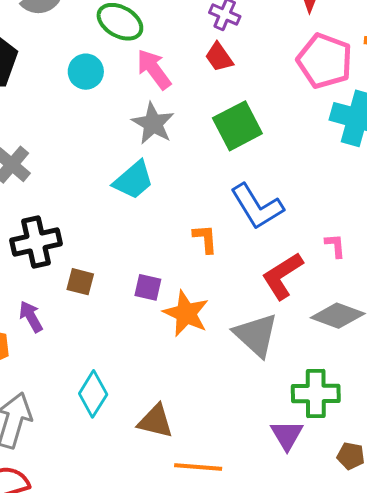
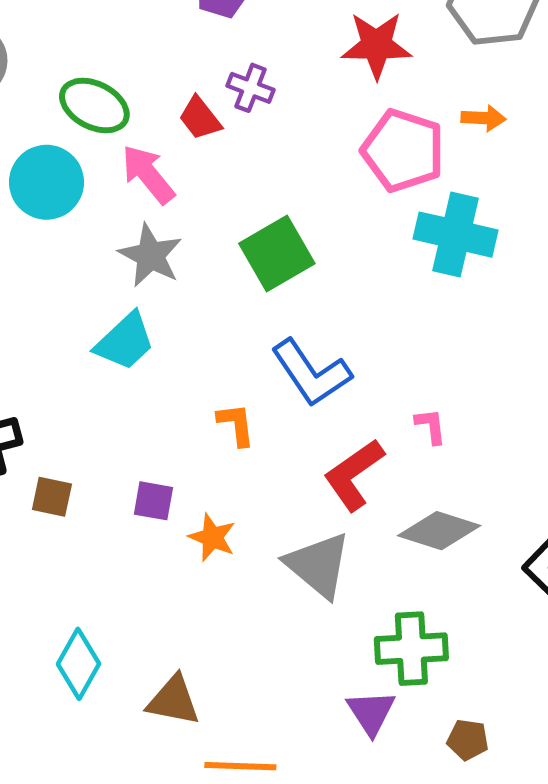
red trapezoid: (219, 57) -> (200, 118), moved
cyan circle: (86, 72) -> (46, 182), size x1.4
orange star: (186, 313) -> (212, 537), size x0.7

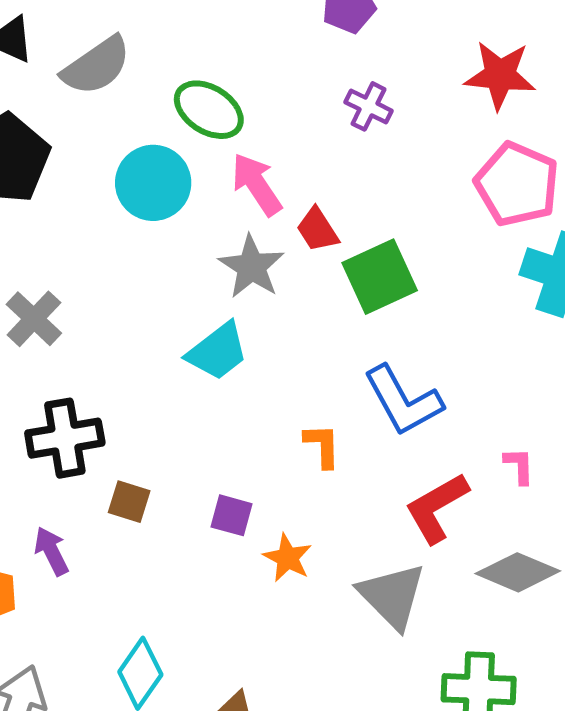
red trapezoid: (200, 118) -> (317, 230), moved

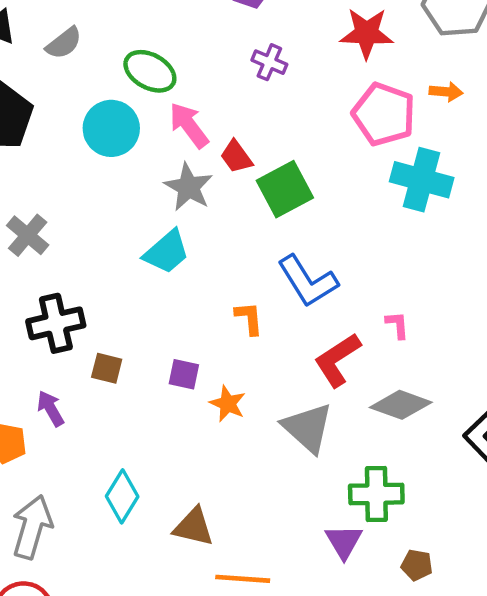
gray semicircle: (96, 66) -> (64, 43), size x0.7

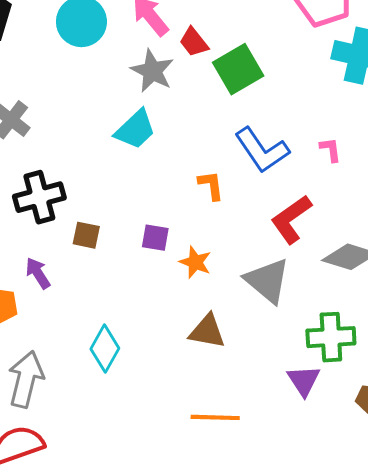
pink L-shape: (397, 325) -> (330, 150), moved
brown triangle: (194, 527) -> (207, 331), moved

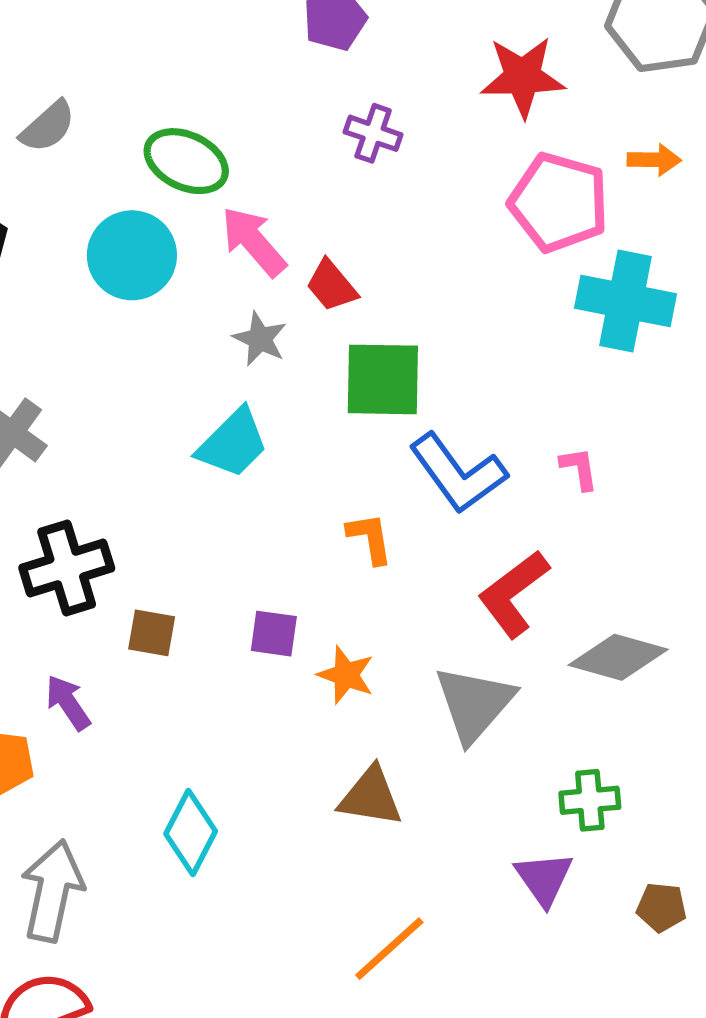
green square: (238, 69) -> (383, 379), moved, turned 33
gray star: (152, 71) -> (260, 339), size x0.7
gray triangle: (267, 281) -> (474, 704), turned 33
green cross: (331, 337) -> (590, 800), size x0.7
orange line: (215, 417) -> (389, 949), turned -42

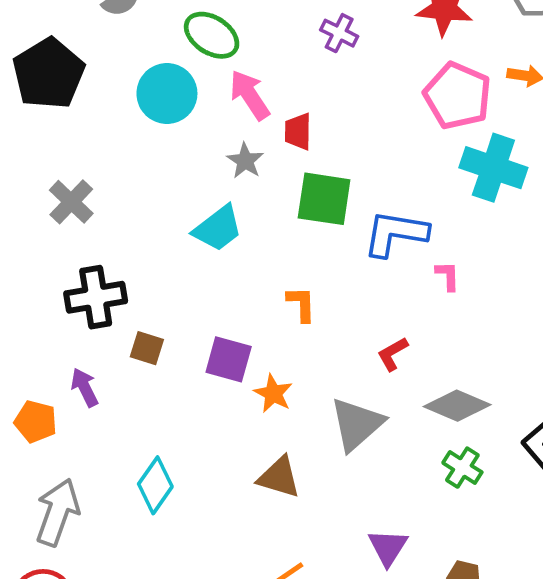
red trapezoid: (332, 286) -> (298, 131), turned 33
blue L-shape: (458, 473) -> (395, 233), moved, turned 128
red L-shape: (513, 594) -> (393, 354), size x0.6
purple square: (274, 634) -> (229, 359), size x1.4
green cross: (590, 800) -> (462, 468), moved, turned 30

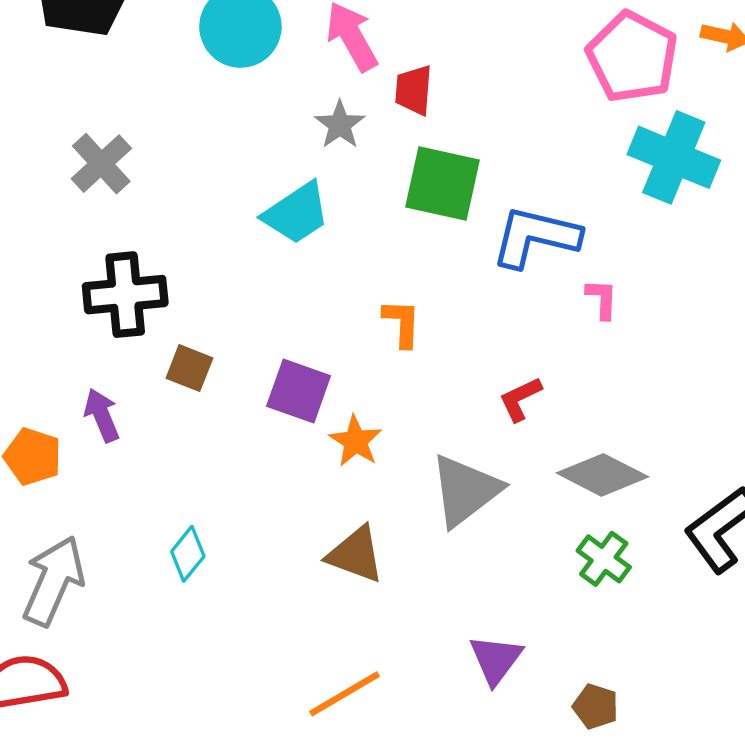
cyan diamond: (155, 485) -> (188, 554), size x0.7

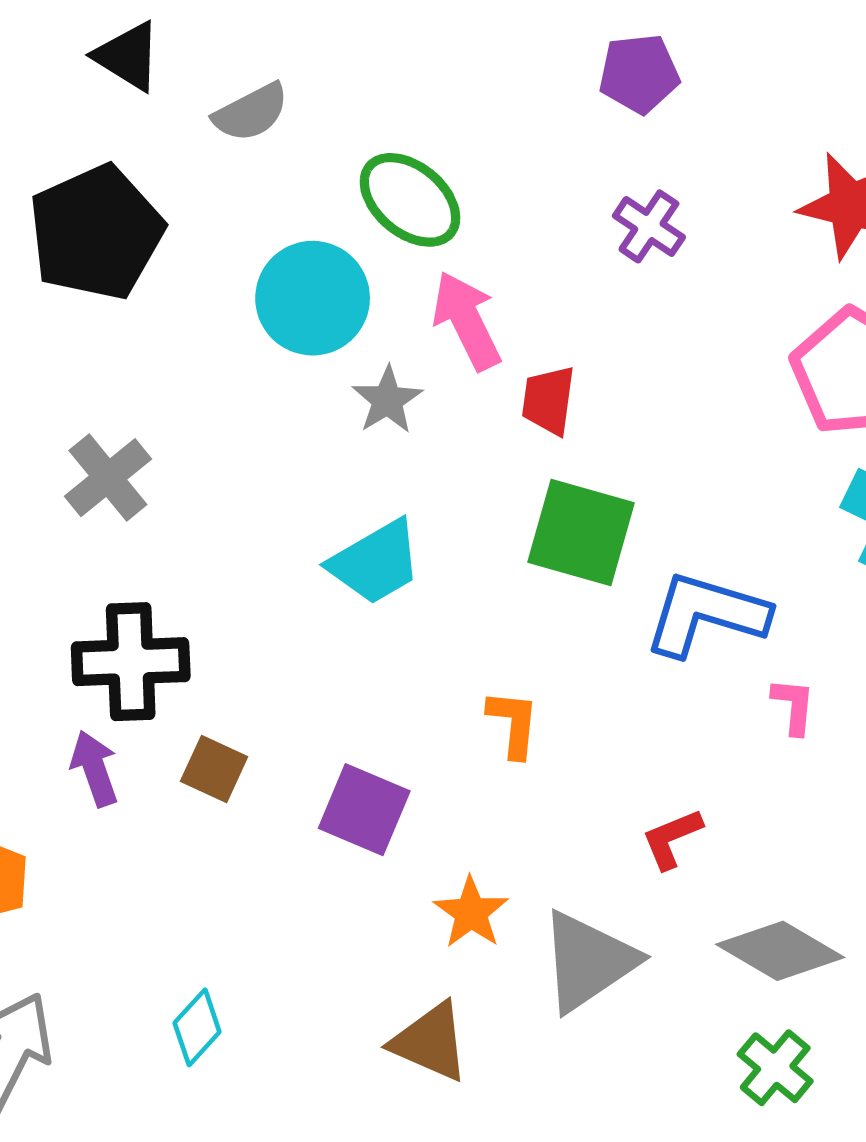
gray star: (340, 125) -> (387, 400), moved
purple arrow: (102, 415) -> (95, 768), moved
orange star: (356, 441) -> (471, 913), moved

